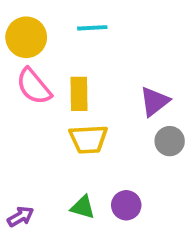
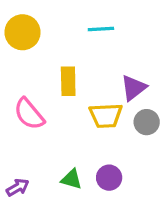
cyan line: (92, 28) -> (101, 29), moved
pink semicircle: (34, 86) -> (29, 114), moved
yellow trapezoid: (88, 139) -> (106, 116), moved

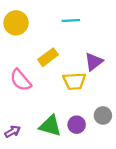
yellow rectangle: (68, 81) -> (48, 57), turned 54
gray circle: (147, 122) -> (103, 115), moved
green triangle: (72, 179) -> (50, 126), size x1.5

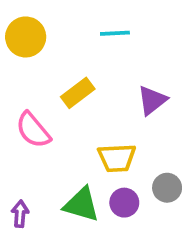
yellow trapezoid: (74, 81) -> (117, 158), moved
purple arrow: (13, 132) -> (20, 214), turned -56

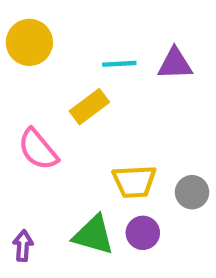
cyan line: (115, 33) -> (119, 64), moved
purple triangle: (152, 100) -> (175, 64), moved, turned 36
gray circle: (167, 188) -> (192, 192), moved

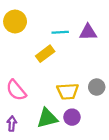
pink semicircle: (38, 149) -> (16, 90), moved
gray circle: (192, 192) -> (97, 87), moved
green triangle: (94, 235) -> (47, 118), turned -30

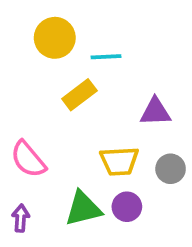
yellow circle: (15, 21) -> (55, 38), moved
purple triangle: (88, 32) -> (155, 112), moved
gray circle: (97, 87) -> (171, 169), moved

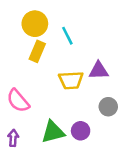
cyan line: (106, 57) -> (67, 36), turned 66
yellow rectangle: (79, 95) -> (37, 51), moved, turned -30
yellow trapezoid: (119, 161) -> (71, 80), moved

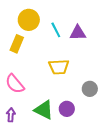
yellow rectangle: (37, 51) -> (17, 44), moved
purple triangle: (99, 71) -> (78, 33), moved
green triangle: (53, 132) -> (44, 110), turned 40

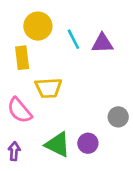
yellow rectangle: (17, 44) -> (22, 58), turned -30
yellow trapezoid: (59, 67) -> (48, 88), moved

